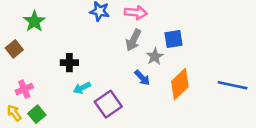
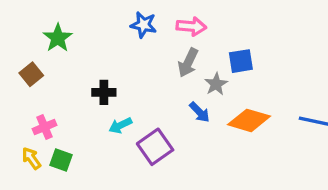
orange diamond: (180, 84) -> (249, 120), turned 60
green square: (37, 114) -> (61, 160), turned -30

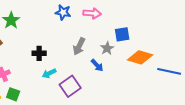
gray arrow: (188, 63) -> (79, 46), moved
orange diamond: (249, 120) -> (140, 57), moved

